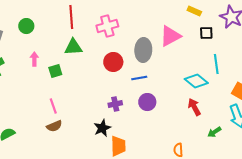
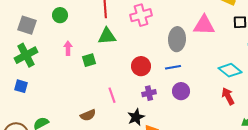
pink triangle: (170, 36) -> (204, 25), turned 30
red circle: (113, 62) -> (141, 66), moved
pink line: (53, 106) -> (112, 95), moved

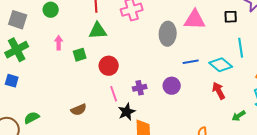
red circle: (141, 66) -> (109, 66), moved
blue line: (173, 67) -> (191, 62), moved
pink line: (112, 95) -> (114, 94), moved

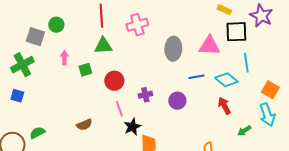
black square: (231, 17) -> (236, 32), size x1.6
gray square: (18, 20) -> (35, 37), moved
pink triangle: (195, 20) -> (209, 46), moved
purple cross: (140, 88) -> (145, 95), moved

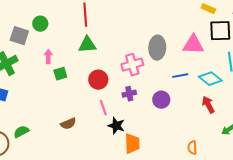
pink cross: (137, 25) -> (132, 65), moved
green square: (85, 70) -> (60, 74), moved
black star: (132, 127) -> (116, 126), turned -30

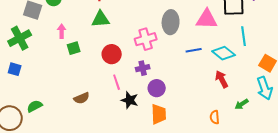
purple circle: (161, 100) -> (157, 88), moved
orange trapezoid: (132, 144) -> (159, 114), moved
orange semicircle: (192, 148) -> (215, 117), moved

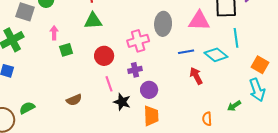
red arrow: (222, 79) -> (196, 76), moved

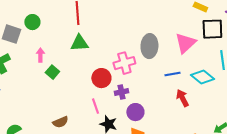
pink triangle: (199, 21) -> (185, 43), turned -45
green square: (66, 50) -> (52, 72), turned -32
red circle: (104, 56) -> (101, 78), moved

